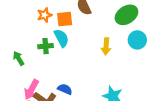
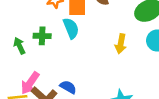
green cross: (46, 46) -> (42, 36), moved

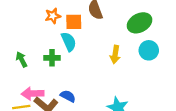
green cross: (42, 36) -> (52, 58), moved
pink arrow: (30, 83) -> (33, 94), turned 55

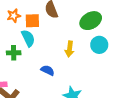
blue semicircle: (68, 96) -> (48, 70), moved

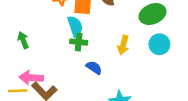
green cross: (14, 53) -> (79, 42), moved

